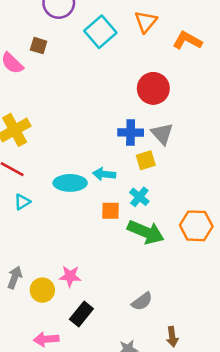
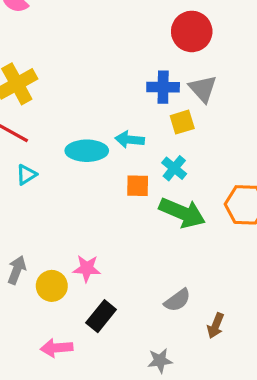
brown arrow: (172, 337) -> (216, 326), moved, turned 30

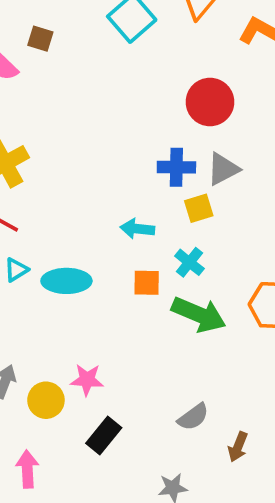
gray triangle: (203, 89) -> (223, 169), turned 44
cyan ellipse: (87, 151) -> (66, 281), moved
pink arrow: (57, 348) -> (27, 469), moved, turned 92

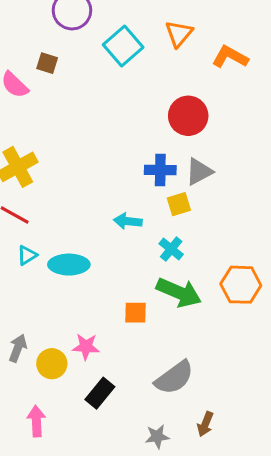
orange square: (147, 283) -> (136, 313), moved
gray semicircle: (193, 417) -> (174, 378), size x1.5
brown arrow: (238, 447) -> (205, 424), moved

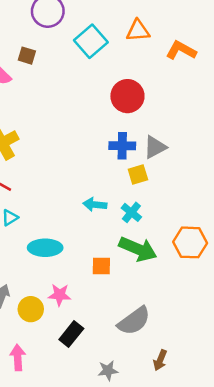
orange triangle: (179, 34) -> (138, 31), turned 45
red circle: (188, 116) -> (127, 96), moved
cyan arrow: (128, 221) -> (95, 205), moved
cyan ellipse: (69, 265) -> (45, 248), moved
gray star: (157, 437) -> (108, 371), moved

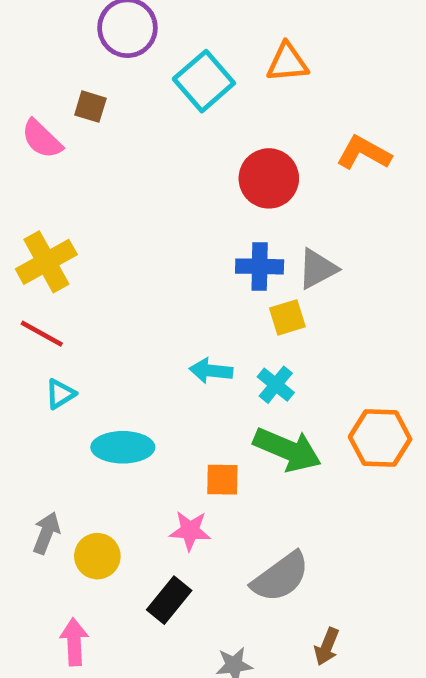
orange L-shape: (181, 50) -> (364, 153), moved
pink star: (60, 295) -> (190, 531), moved

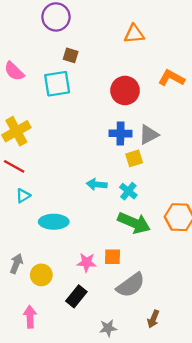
cyan square: (204, 81) -> (57, 84), moved, turned 32
brown square: (90, 107) -> (71, 55), moved
orange square: (222, 480) -> (113, 257), moved

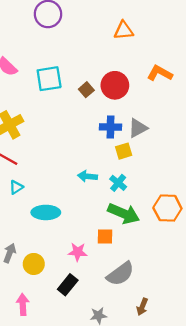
brown square: (71, 55) -> (86, 90), moved, turned 32
orange square: (113, 257) -> (105, 237), moved

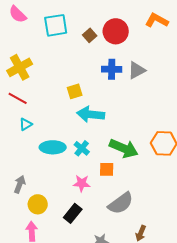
yellow square: (124, 151) -> (75, 91), moved
cyan arrow: (87, 176) -> (91, 114), size x1.5
cyan cross: (118, 183) -> (82, 148), moved
yellow circle: (34, 264) -> (38, 204), moved

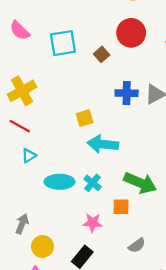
red circle: (116, 31) -> (131, 33), moved
gray semicircle: (121, 203) -> (137, 245), size x0.6

